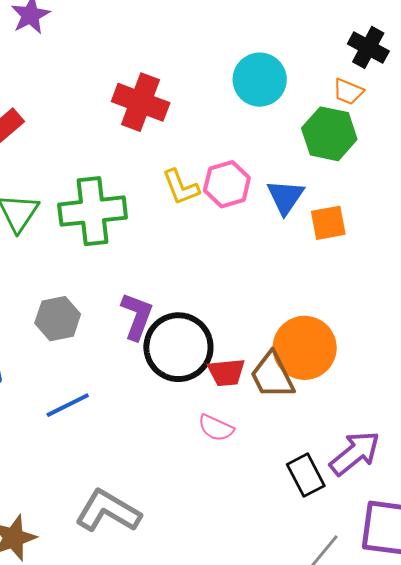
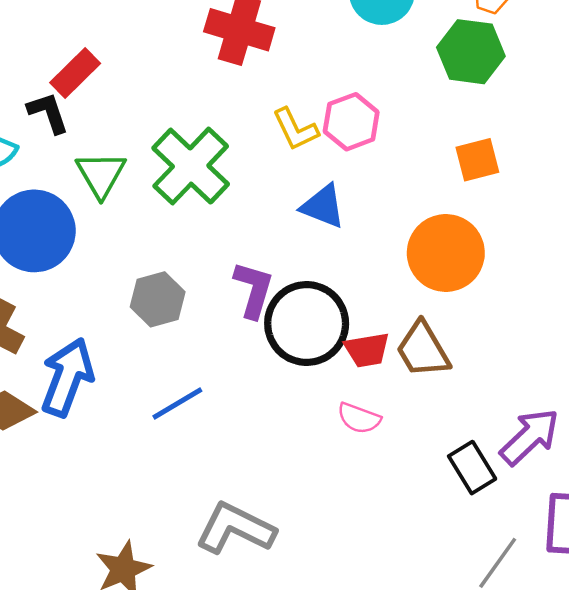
blue triangle: (285, 197) -> (323, 206), moved, turned -39
green cross: (93, 211) -> (191, 166), turned -36
orange circle: (305, 348) -> (446, 253), moved

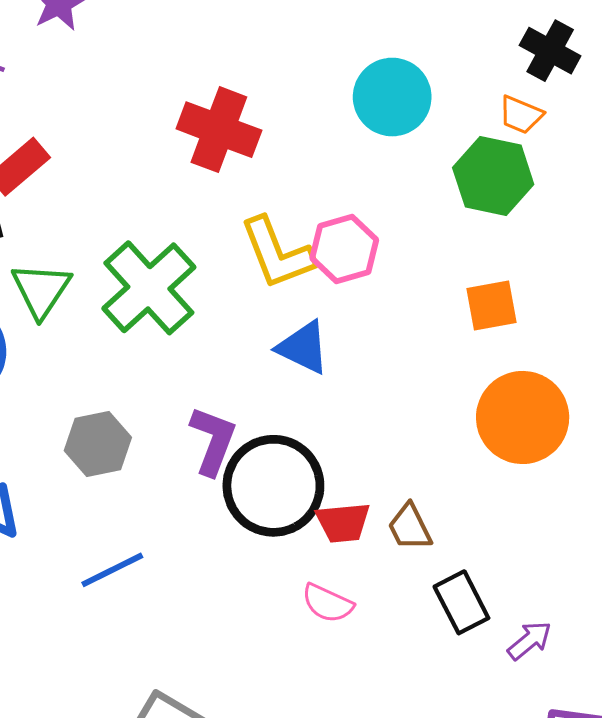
yellow L-shape: (295, 129) -> (277, 253), size x1.4
orange circle: (446, 253) -> (523, 417), moved
brown trapezoid: (423, 350) -> (410, 527), size x0.7
purple arrow: (530, 437) -> (530, 640), size x0.6
black rectangle: (472, 468) -> (461, 602), moved

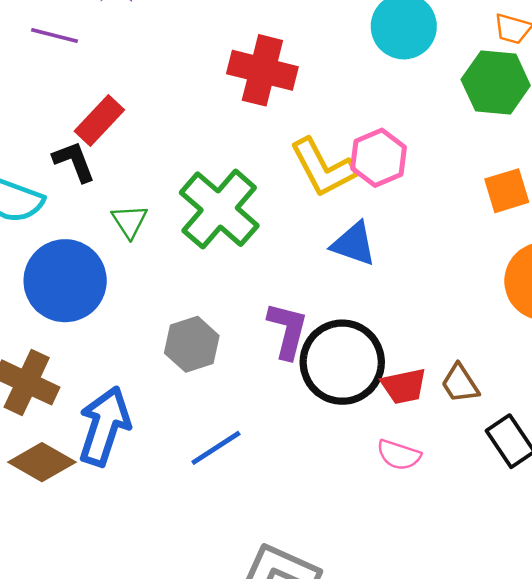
green triangle: (41, 290) -> (130, 221), size x0.7

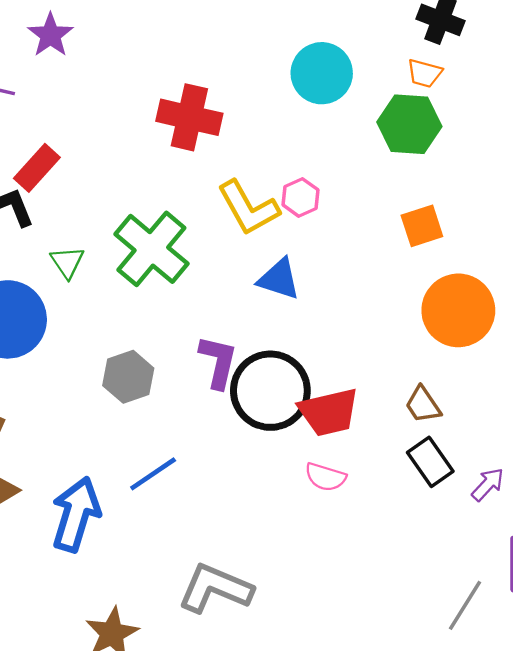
pink hexagon: (378, 158) -> (300, 197), size x0.7
brown trapezoid: (460, 383) -> (423, 405), moved
red trapezoid: (404, 386) -> (329, 412), size x1.4
blue arrow: (104, 426) -> (76, 514), moved

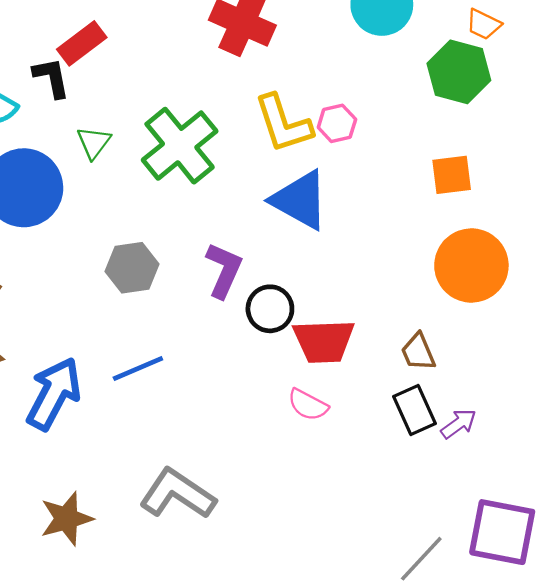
blue triangle: (279, 279) -> (300, 200), size x1.4
black circle: (270, 391) -> (270, 309), size x0.6
purple arrow: (488, 484) -> (459, 424), moved

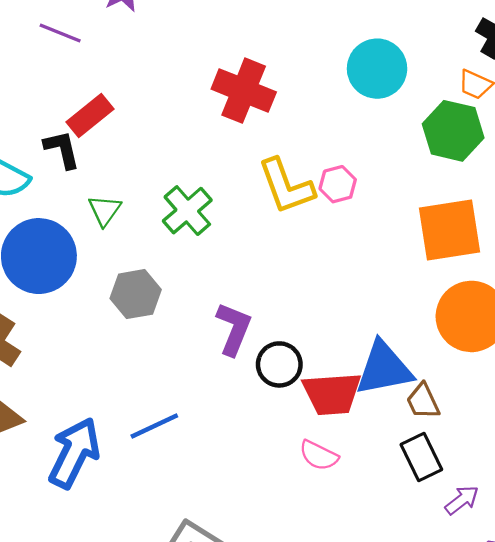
green cross: (180, 146) -> (187, 211), size x0.7
orange square: (452, 175) -> (450, 230), size x1.6
blue triangle: (300, 200) -> (384, 368), moved, turned -38
gray hexagon: (132, 268) -> (136, 294), moved
purple arrow: (459, 424) -> (462, 500), moved

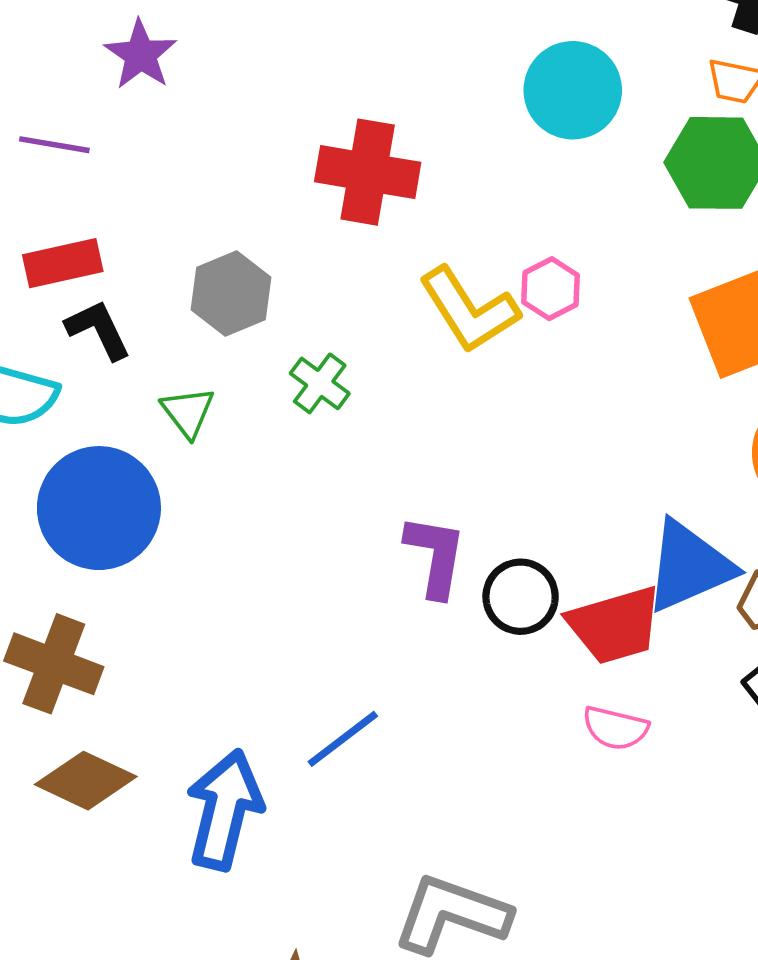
red rectangle: (90, 116) -> (63, 263), moved, turned 39
green cross: (187, 211) -> (320, 383), size x0.7
gray hexagon: (136, 294) -> (231, 293), moved

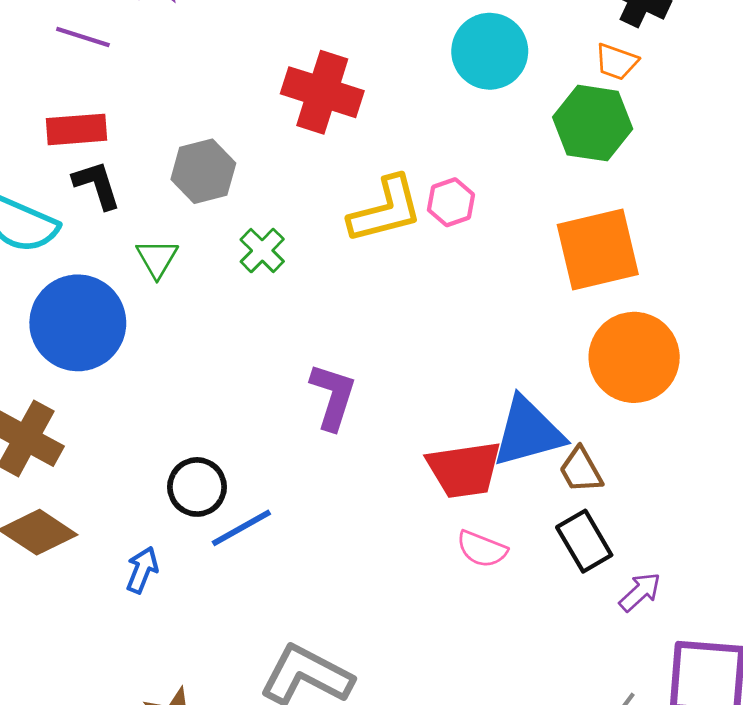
yellow L-shape: (469, 310) -> (386, 210), turned -80
black circle: (521, 597) -> (197, 487), moved
pink semicircle: (615, 728) -> (482, 549), moved
blue arrow: (224, 810) -> (142, 570), size x0.5

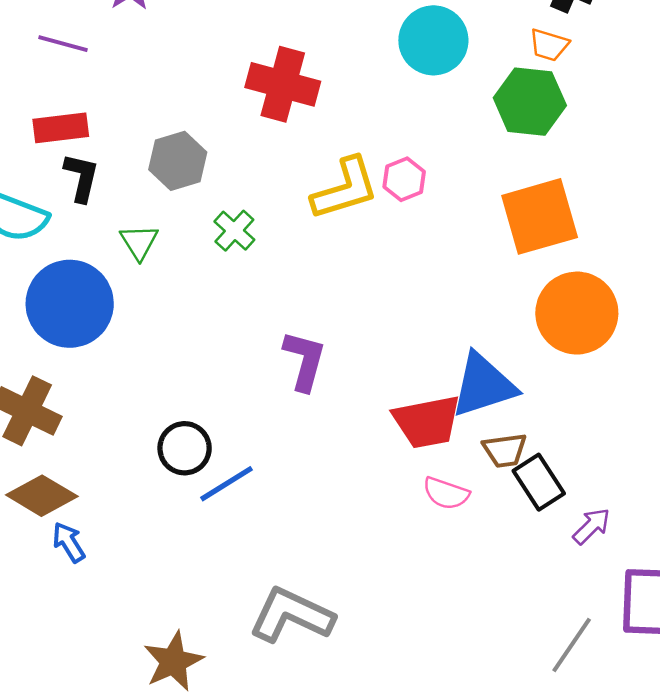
black L-shape: (97, 185) -> (81, 177), turned 33
brown trapezoid: (581, 470) -> (505, 450), moved, turned -66
blue arrow: (142, 570) -> (69, 542), moved, turned -51

